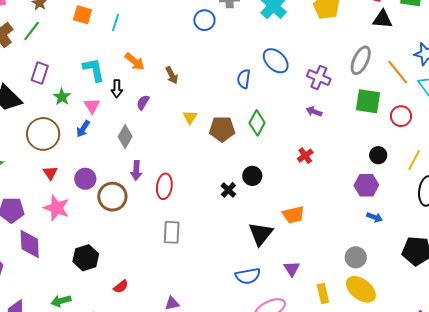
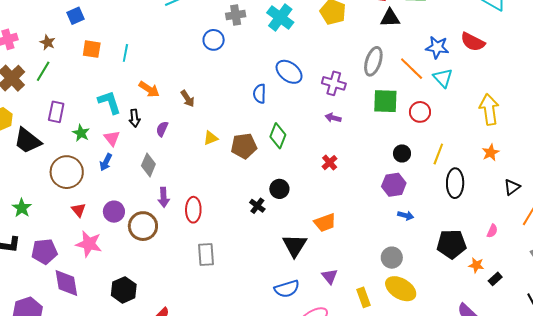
yellow triangle: (190, 117) -> (211, 138), turned 42

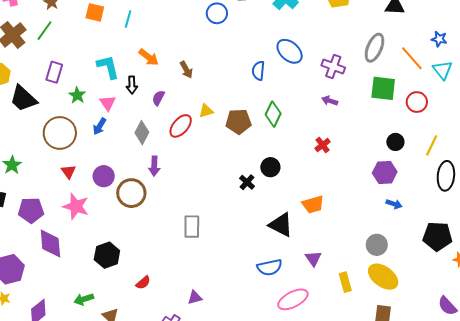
blue star: (437, 47) -> (439, 39), size x0.7
red ellipse: (193, 210) -> (181, 126), moved, turned 35
black triangle: (295, 245) -> (281, 225), turned -40

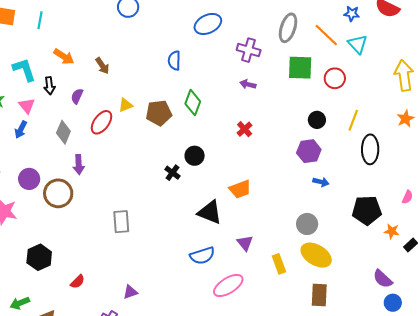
blue ellipse: (290, 51) -> (208, 24), moved, turned -64

